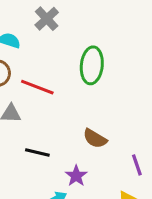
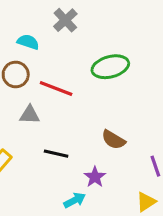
green ellipse: (92, 65) -> (110, 67), turned 69

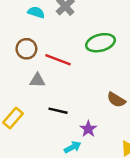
cyan semicircle: (28, 42) -> (36, 12), moved
brown semicircle: (113, 140) -> (116, 100), moved

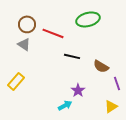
gray triangle: (37, 80) -> (24, 44), moved, turned 32
black line: (58, 111) -> (72, 56), moved

